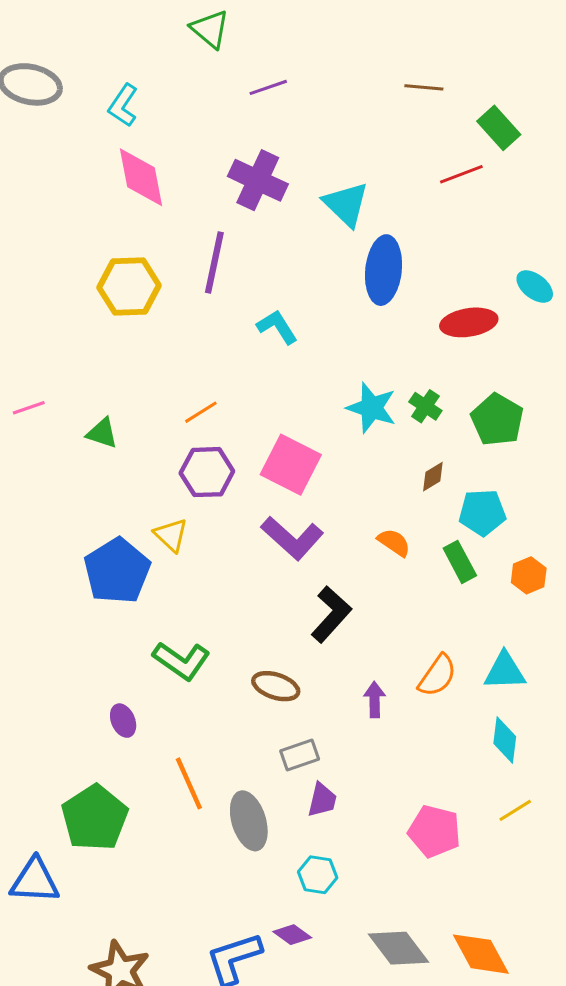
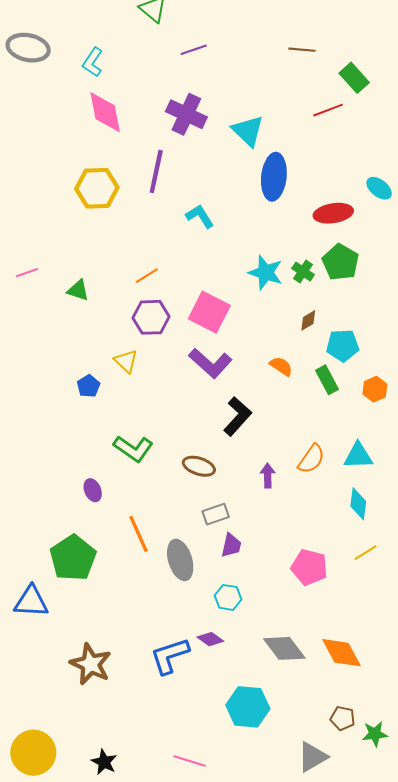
green pentagon: (497, 420) -> (341, 262), moved
blue pentagon: (117, 571) -> (89, 386), size x0.5

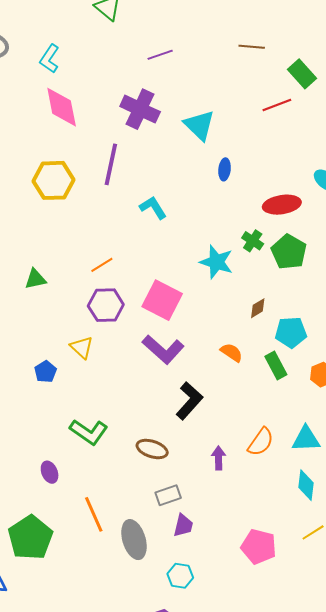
purple line: (194, 50) -> (160, 55), moved
blue ellipse: (274, 177) -> (225, 169), size x0.5
green cross: (303, 271) -> (253, 241), moved
green triangle: (78, 290) -> (35, 279), turned -30

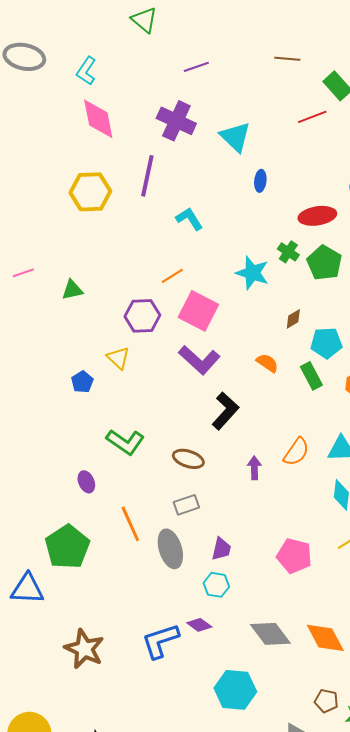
orange line: (102, 265) -> (172, 276), moved
gray rectangle: (168, 495) -> (186, 505), moved
purple trapezoid: (183, 525) -> (221, 549), moved

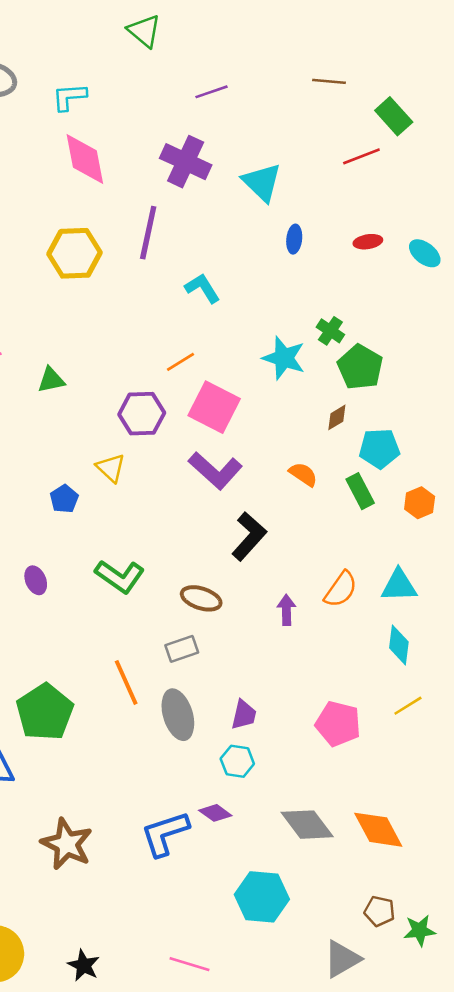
cyan L-shape: (86, 71) -> (69, 97), turned 52
red ellipse: (317, 216) -> (368, 242), moved, size x0.6
green pentagon: (324, 263) -> (360, 367), moved
purple ellipse: (86, 482) -> (36, 580), moved
gray rectangle: (186, 505) -> (182, 649), moved

